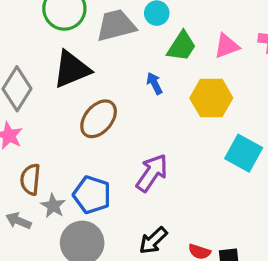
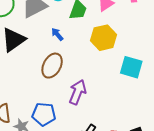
blue arrow: (154, 83) -> (57, 34), moved
brown ellipse: (99, 119) -> (52, 66), moved

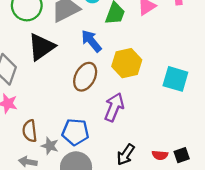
blue arrow: (57, 34) -> (91, 41), size x1.5
yellow hexagon: (104, 38) -> (127, 63), moved

